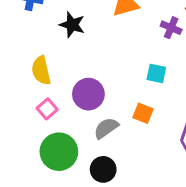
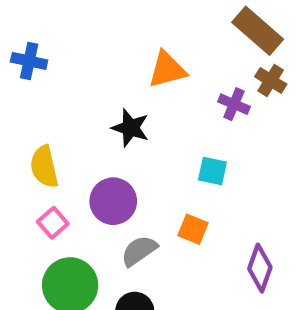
black star: (72, 25) -> (130, 128), moved

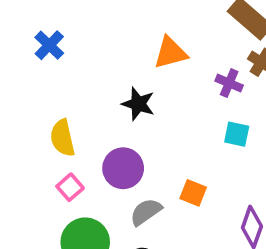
blue cross: (29, 61) -> (49, 45), turned 32
cyan square: (212, 171) -> (237, 134), moved

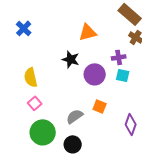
purple cross: (229, 83) -> (119, 57), moved, turned -32
purple circle: (123, 168) -> (95, 74), moved

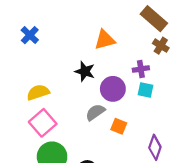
yellow semicircle: (31, 77) -> (38, 92), turned 84
pink square: (35, 103) -> (43, 123), size x1.6
gray semicircle: (75, 116) -> (95, 112), moved

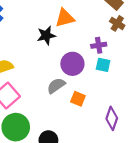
black star: (85, 71) -> (46, 35), moved, turned -30

